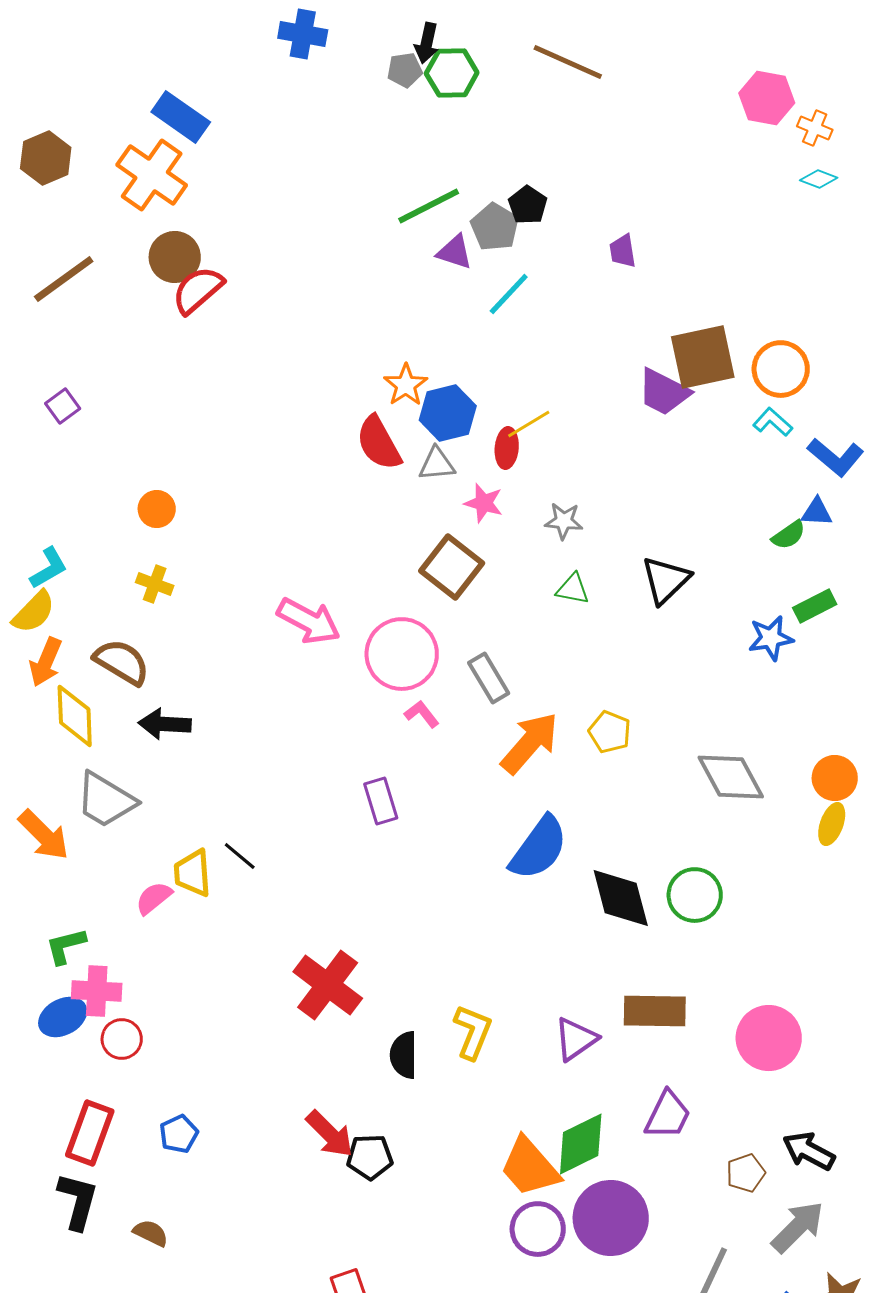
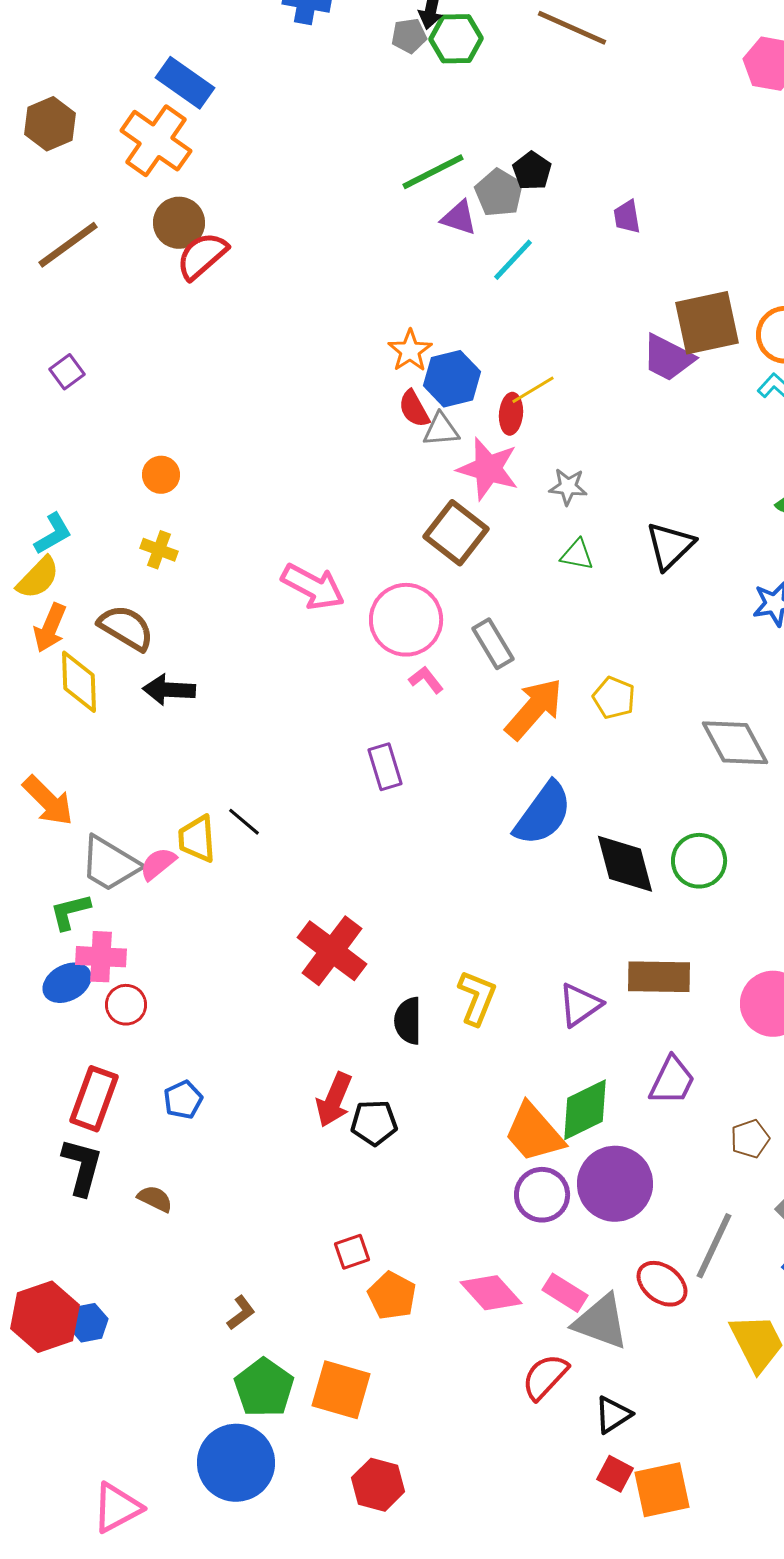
red semicircle: (379, 443) -> (414, 409), moved, size x0.7
pink star: (484, 503) -> (488, 469), size x1.6
gray trapezoid: (106, 800) -> (110, 864), moved
red arrow: (330, 1134) -> (334, 1100), turned 68

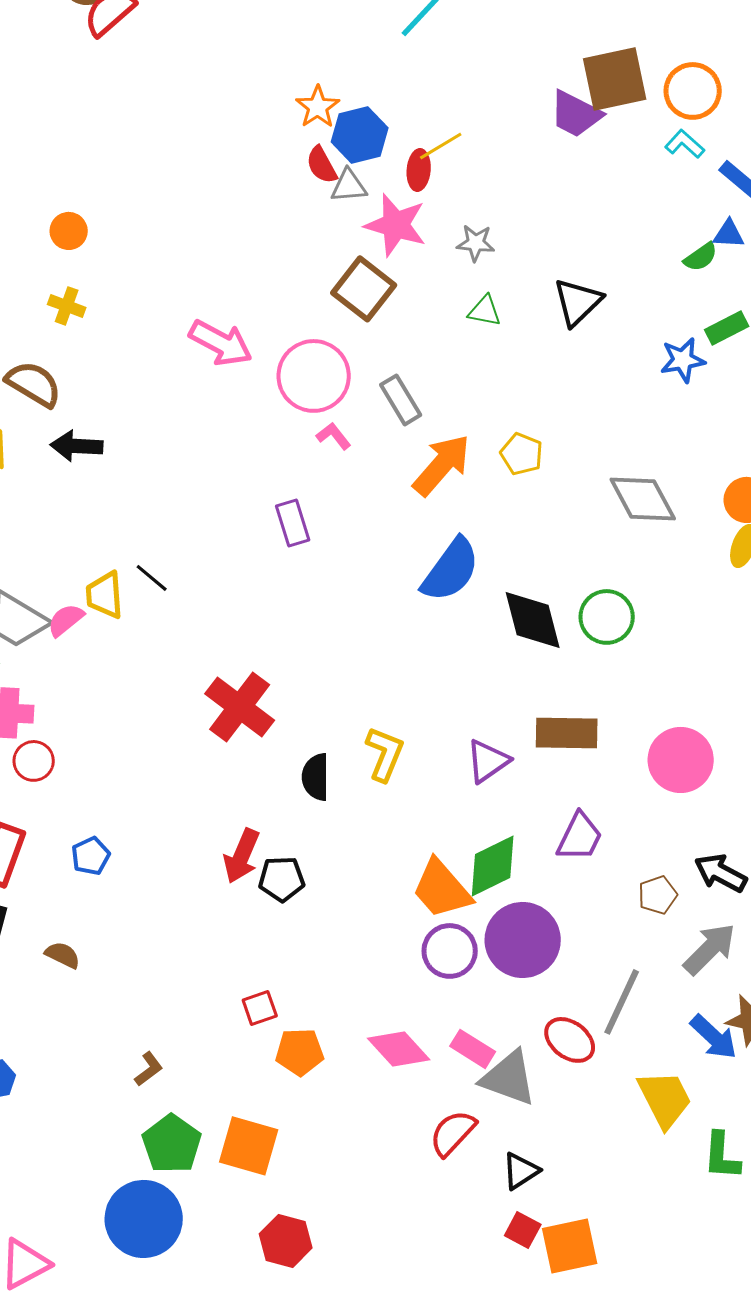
orange pentagon: (392, 1296) -> (300, 1052), turned -30

